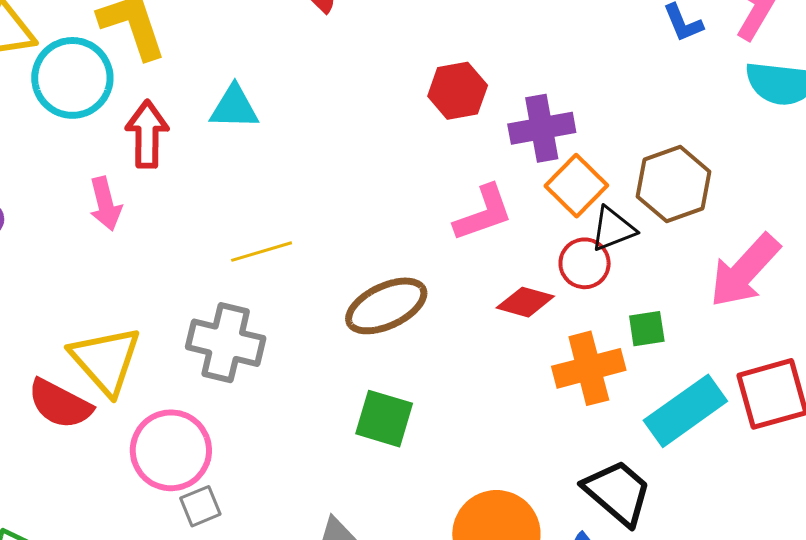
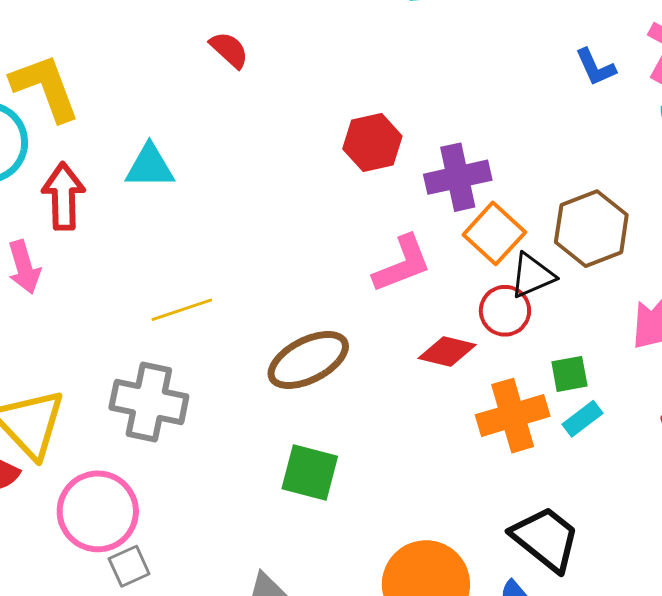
cyan rectangle: (685, 411) -> (582, 419), moved, size x0.5

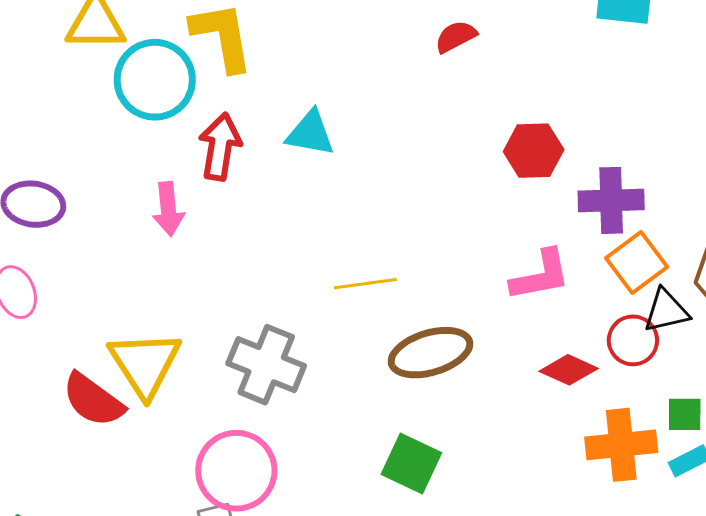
red semicircle: (229, 50) -> (456, 37), moved, turned -81
yellow line: (182, 310) -> (365, 284), moved
pink circle: (98, 511) -> (236, 471), moved

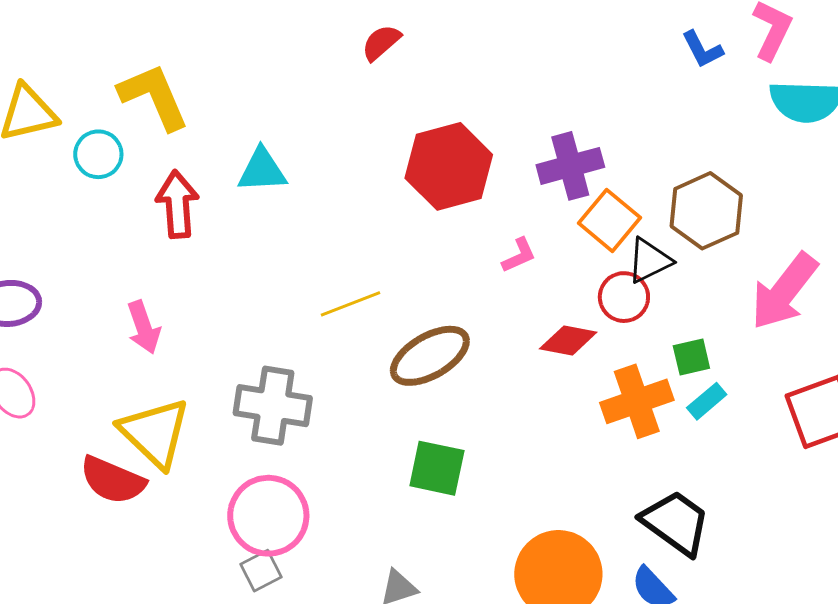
cyan circle: (155, 80) -> (98, 154), size x0.6
red hexagon: (534, 151) -> (449, 166), moved, size x1.5
pink arrow: (168, 209) -> (144, 327), moved
pink L-shape: (540, 275) -> (519, 255), size x0.6

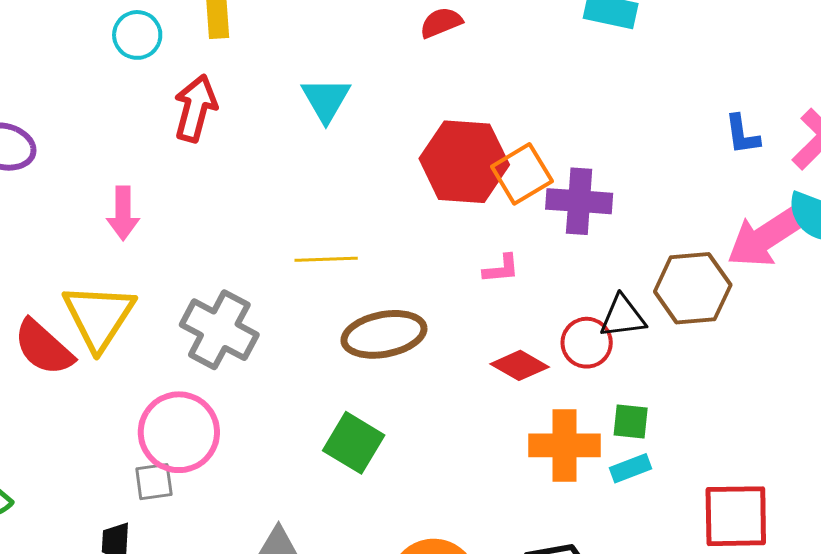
cyan triangle: (262, 170) -> (326, 100), moved, turned 44
orange square: (610, 220) -> (522, 174), moved
pink arrow: (784, 291) -> (767, 236), moved

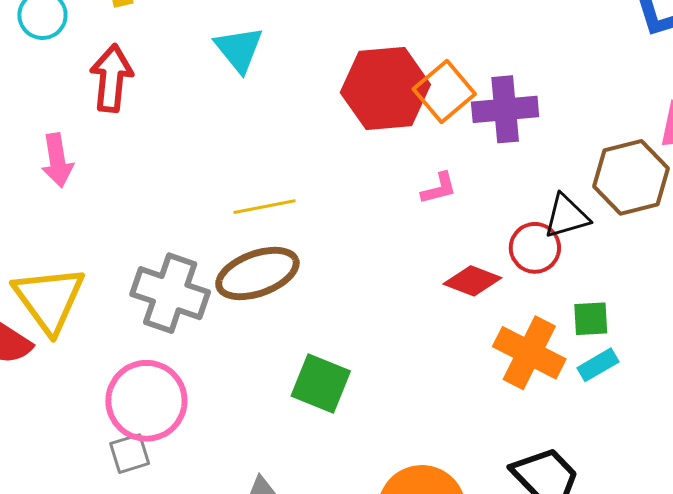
pink arrow: (123, 213) -> (57, 160), moved
brown ellipse: (384, 334) -> (257, 273), moved
orange cross: (564, 445) -> (529, 353), turned 36

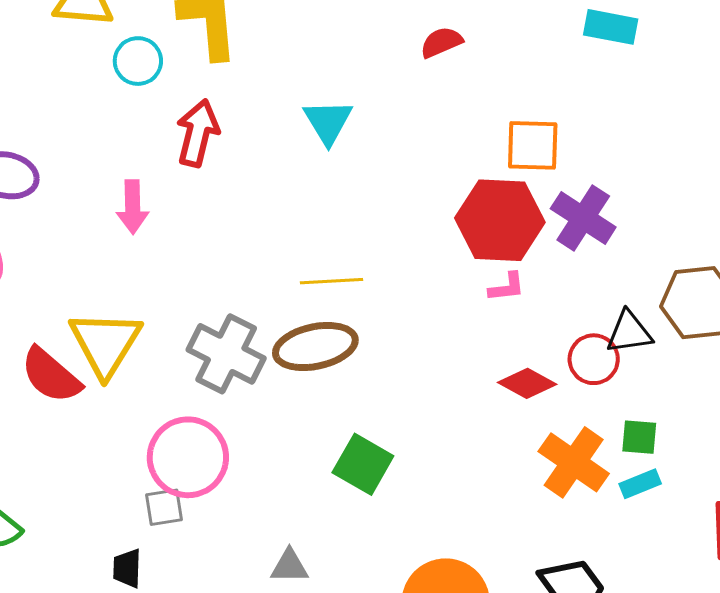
red hexagon: (385, 88) -> (500, 220), moved
orange square: (444, 91) -> (533, 145), moved, turned 34
purple cross: (505, 109) -> (583, 218), turned 30

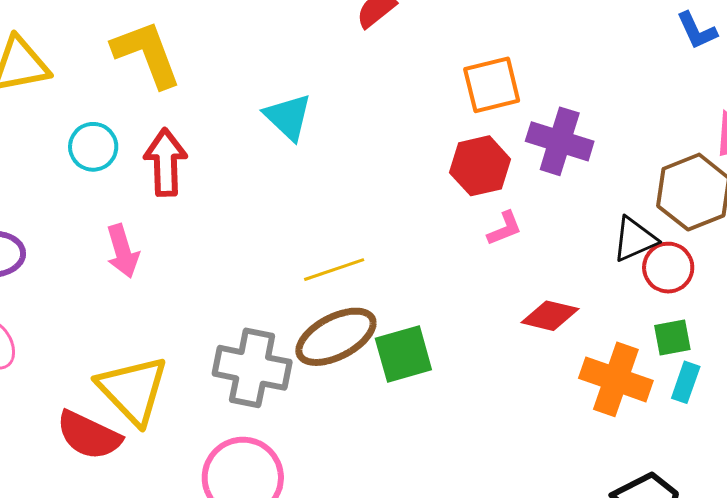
cyan circle: (138, 61) -> (93, 147), moved
red hexagon: (500, 220) -> (480, 166), size x0.7
red circle: (594, 359) -> (668, 268), moved
green square: (363, 464) -> (403, 354), moved, turned -30
cyan rectangle: (640, 484) -> (686, 382), turned -33

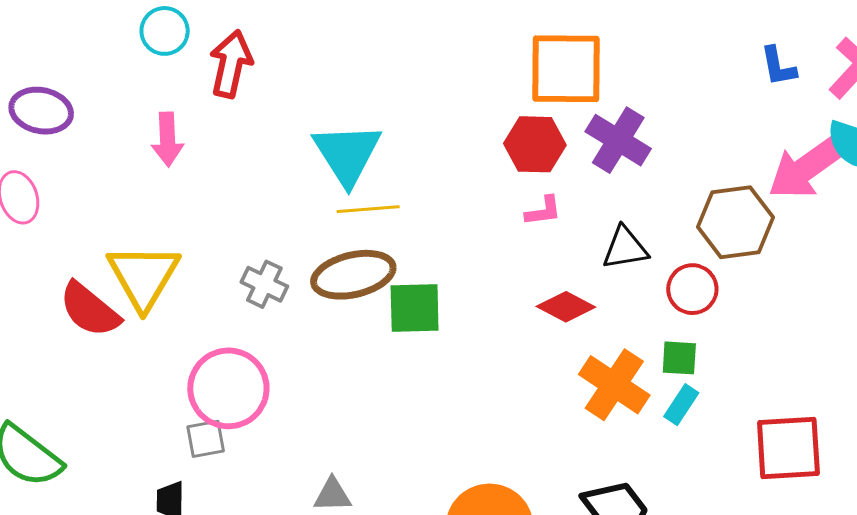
orange square: (492, 85) -> (566, 69), size x1.4
cyan triangle: (288, 117) -> (347, 154), moved, size x1.4
black triangle: (635, 239) -> (625, 248), moved
gray cross: (252, 368) -> (264, 284), size x0.6

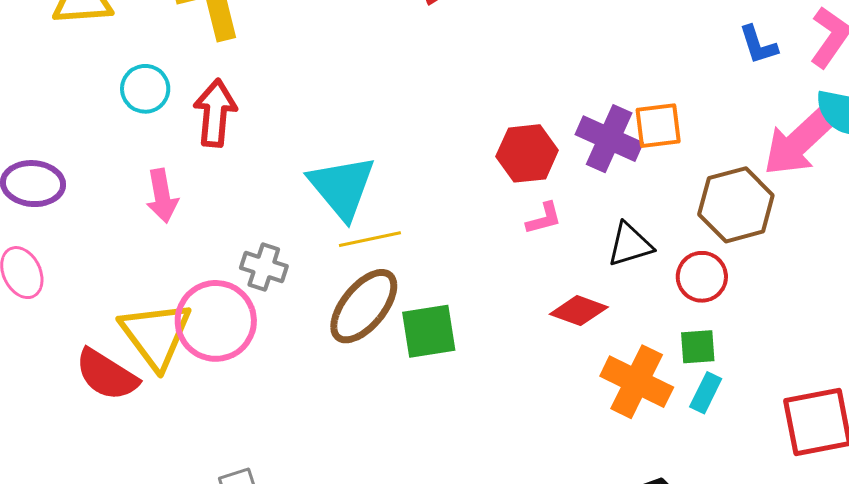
orange square: (566, 69) -> (658, 126), moved, size x0.6
brown ellipse: (353, 275) -> (364, 306), turned -30
gray cross: (264, 284) -> (264, 267), moved
pink circle: (228, 388) -> (216, 321), moved

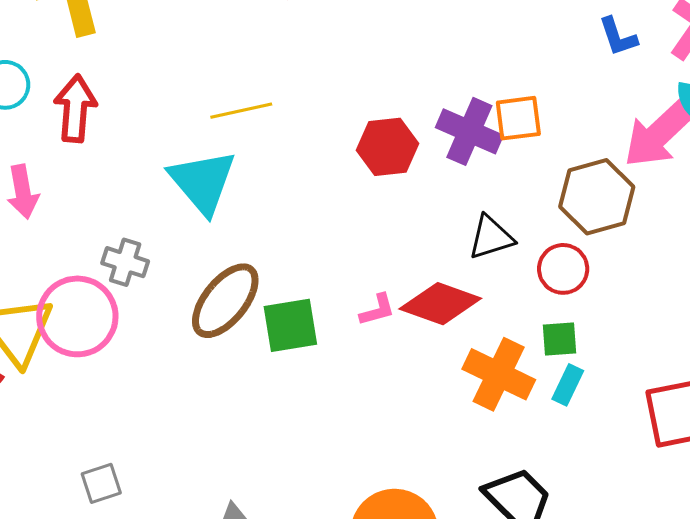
pink L-shape: (544, 218) -> (377, 310), moved
yellow line: (370, 239) -> (241, 111), moved
red diamond: (579, 311) -> (440, 304), size x1.4

